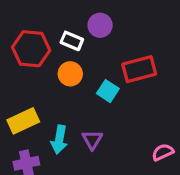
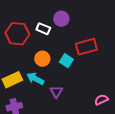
orange circle: (70, 74) -> (42, 59), moved
cyan arrow: (59, 140) -> (35, 79), moved, turned 108

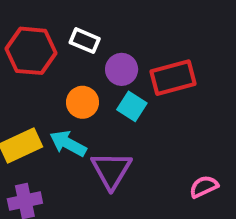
purple circle: (61, 19) -> (122, 69), moved
purple triangle: (56, 92) -> (111, 170), size x1.5

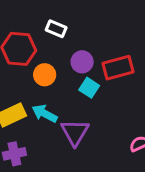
white rectangle: (85, 41) -> (56, 29), moved
orange circle: (82, 102) -> (45, 75), moved

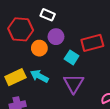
purple circle: (82, 62) -> (56, 37), moved
purple triangle: (75, 132) -> (74, 83), moved

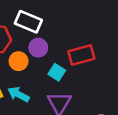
white rectangle: (48, 15) -> (28, 22), size x1.5

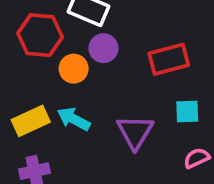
cyan square: (57, 72) -> (187, 112), moved, turned -35

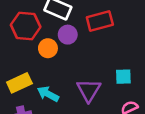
red rectangle: (169, 59) -> (100, 21), moved
cyan arrow: (74, 119) -> (48, 94), moved

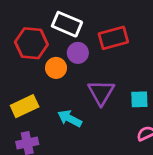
purple triangle: (89, 90) -> (101, 92), moved
cyan arrow: (48, 94) -> (70, 118), moved

